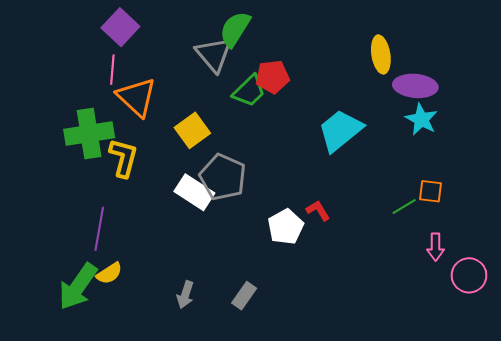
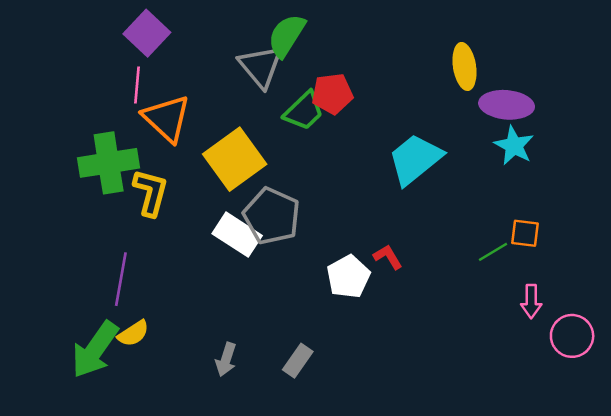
yellow square: (192, 130) -> (235, 159), size x1.4

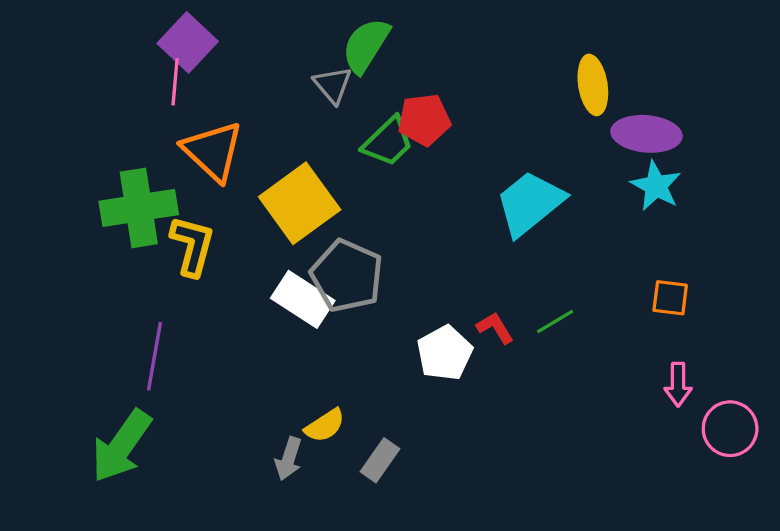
gray triangle: (261, 66) -> (333, 85), size x0.7
pink line: (137, 85) -> (175, 82), moved
green line: (493, 252) -> (555, 321), moved
yellow semicircle: (133, 333) -> (325, 426), moved

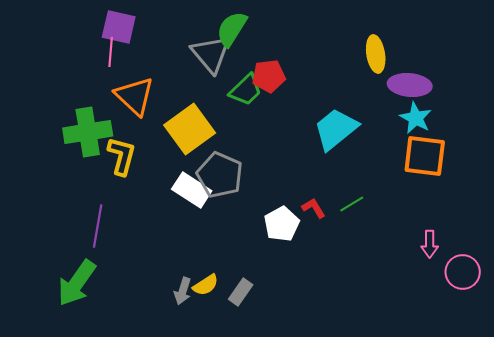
purple square: (188, 42) -> (119, 27), turned -30
gray triangle: (333, 85) -> (211, 54), size x1.6
orange square: (670, 298) -> (425, 156), moved, size x1.8
yellow semicircle: (325, 426) -> (206, 285), moved

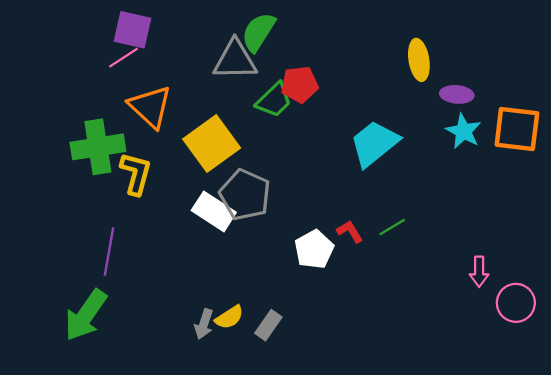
pink line: (111, 52) -> (124, 58), turned 52
gray triangle: (211, 54) -> (235, 60), turned -51
purple ellipse: (410, 85) -> (457, 94), size x0.7
orange square: (425, 156) -> (517, 129), moved

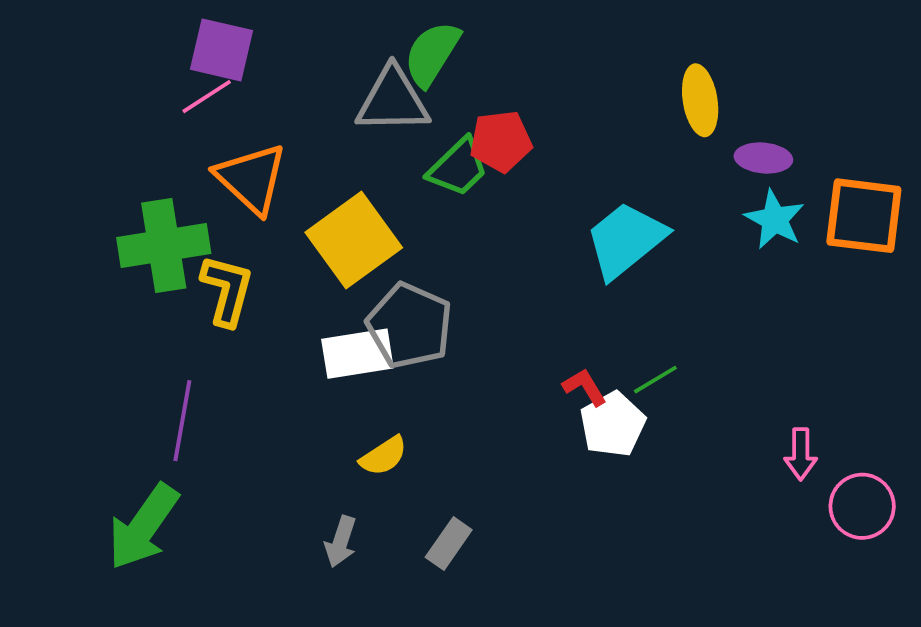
white rectangle: (214, 211) -> (357, 354), turned -42
white pentagon: (314, 249) -> (613, 424), moved
yellow semicircle: (229, 317) -> (384, 456), moved

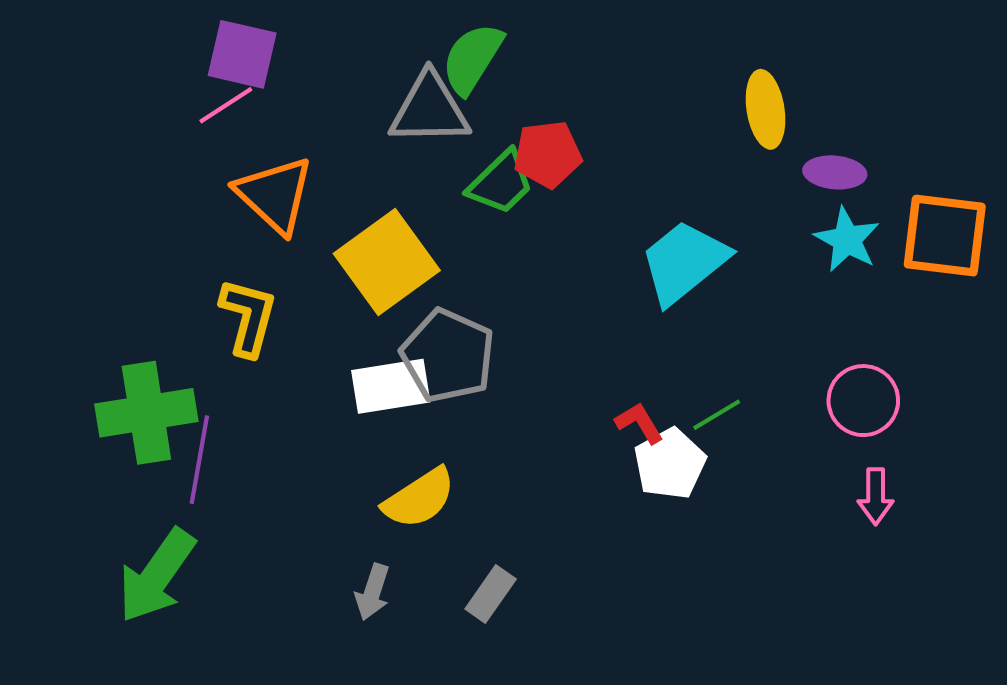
green cross: (164, 246) -> (146, 413), moved
yellow semicircle: (384, 456) -> (419, 498), size x1.4
pink circle: (862, 506) -> (863, 401), moved

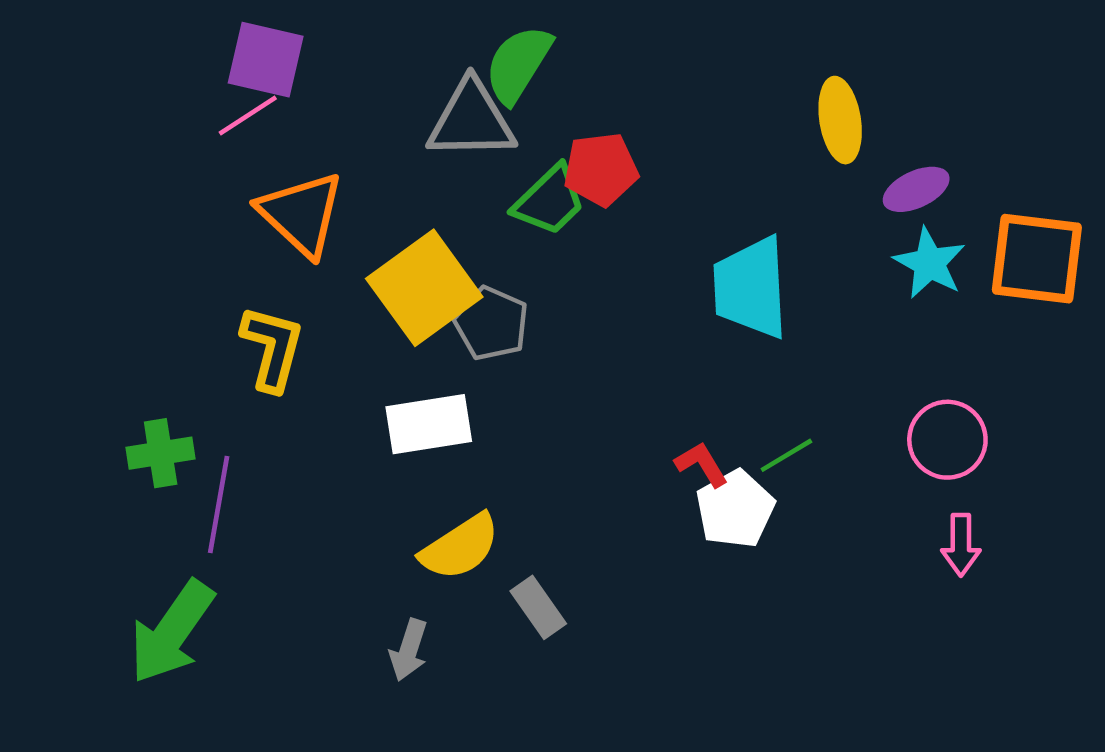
purple ellipse: (835, 172) -> (916, 189), turned -30
cyan trapezoid: (684, 262) -> (751, 288), turned -54
gray pentagon: (448, 356) -> (491, 323), moved, size x0.7
green cross: (146, 413) -> (161, 453), size x0.6
gray rectangle: (491, 594) -> (538, 607), moved, turned -70

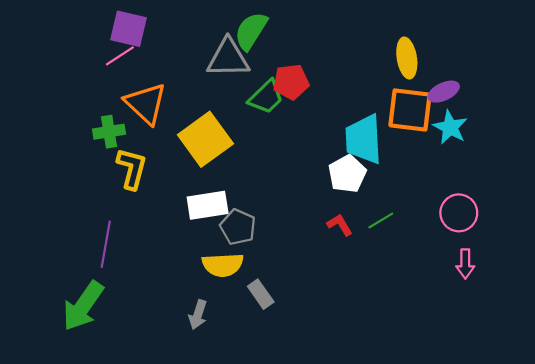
orange square: (1037, 259) -> (410, 110), moved
gray pentagon: (491, 323) -> (238, 227), moved
green cross: (161, 453) -> (109, 132), moved
white pentagon: (735, 509) -> (347, 174), moved
yellow semicircle: (460, 547) -> (223, 265), turned 30

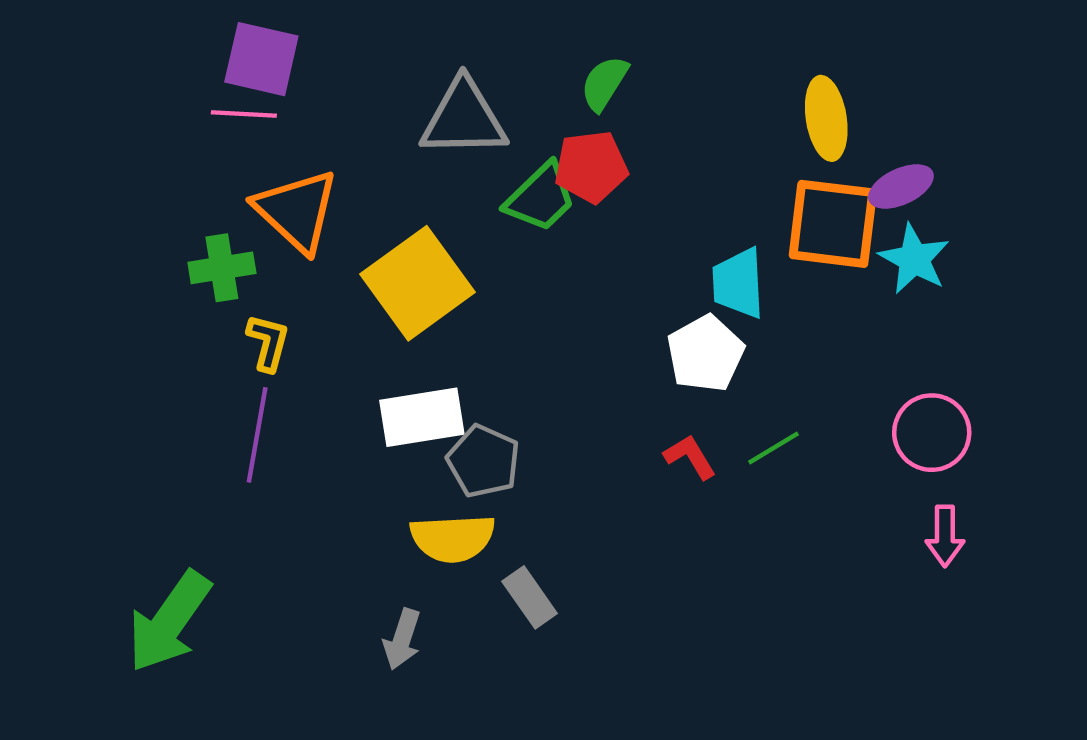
green semicircle: (251, 31) -> (604, 83), moved, size x0.7
pink line: (120, 56) -> (244, 114), turned 36
cyan trapezoid: (364, 139) -> (738, 283), size x0.7
yellow L-shape: (132, 168) -> (268, 343), size x0.7
purple line: (106, 244) -> (257, 435), moved

